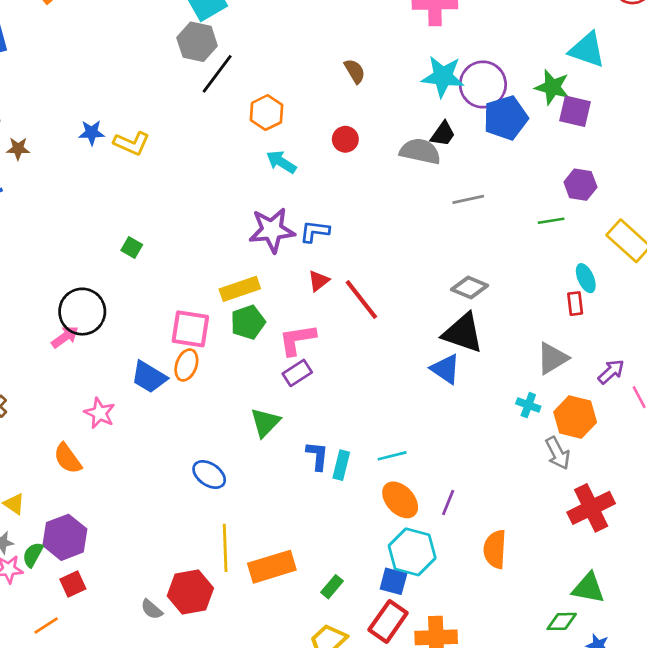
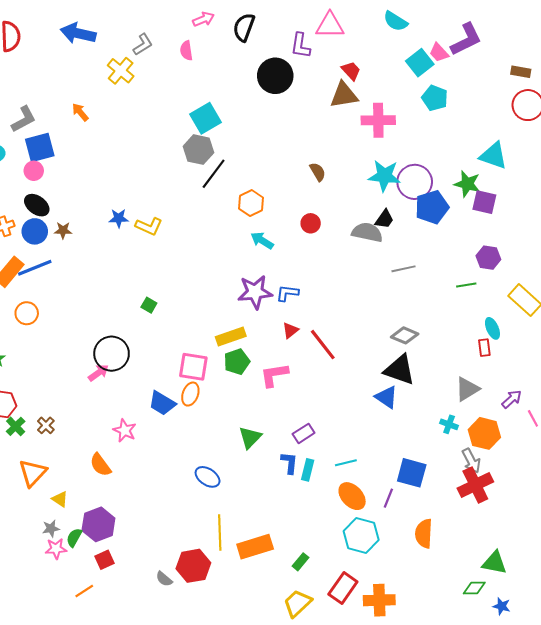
purple rectangle: (297, 373) -> (304, 433), moved
red cross: (591, 508) -> (475, 485), moved
blue square: (393, 581) -> (412, 473), moved, size x1.4

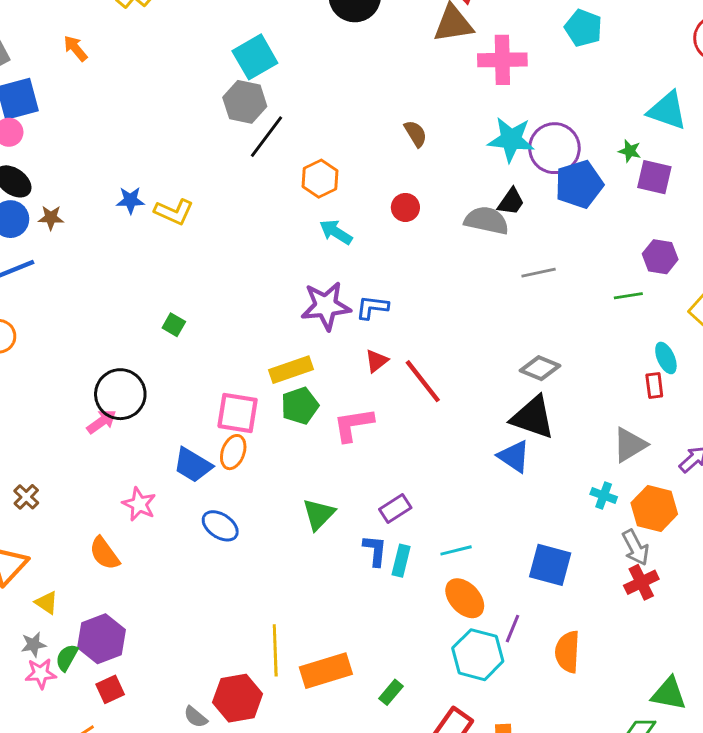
green star: (467, 184) -> (630, 151), size x0.6
blue ellipse: (208, 477) -> (220, 526), moved
red cross: (475, 485) -> (641, 582), size x0.7
purple line: (388, 498) -> (513, 629), moved

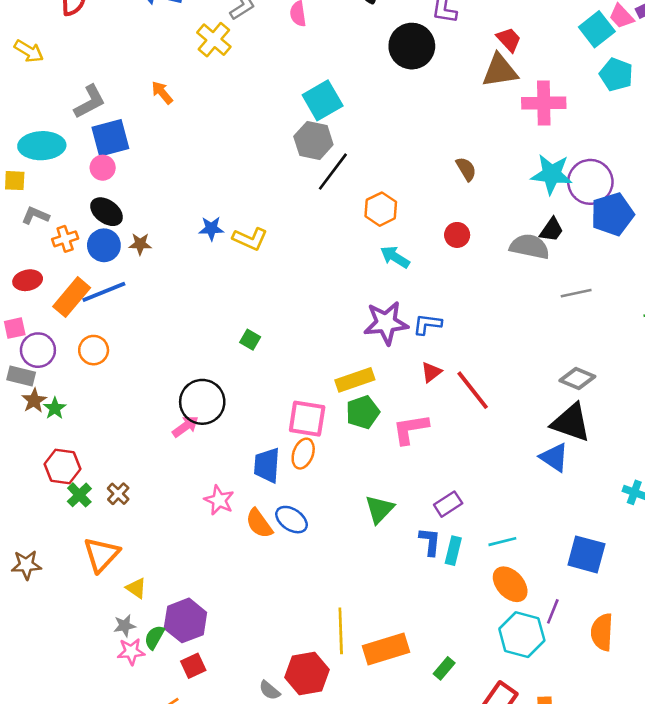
blue trapezoid: (193, 465) -> (267, 465), turned 63
orange semicircle: (104, 553) -> (259, 523), moved

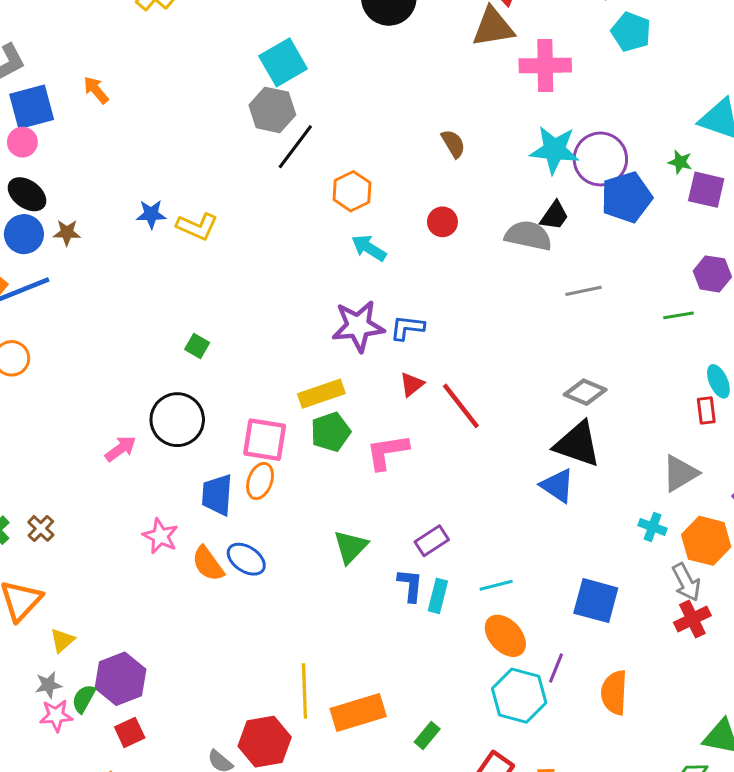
orange arrow: (162, 93) -> (96, 90), moved
black circle: (202, 402) -> (177, 420), moved
yellow triangle: (136, 588) -> (62, 640), turned 45

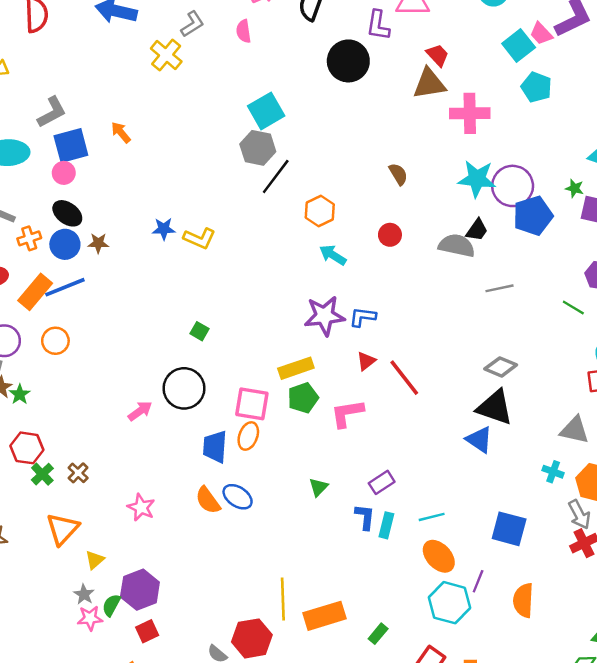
green line: (679, 315) -> (573, 307), turned 40
gray triangle: (680, 473) -> (575, 430), turned 44
pink star: (160, 536) -> (141, 507), moved
green triangle: (350, 547) -> (319, 487), size x0.7
gray star: (48, 685) -> (84, 594), turned -30

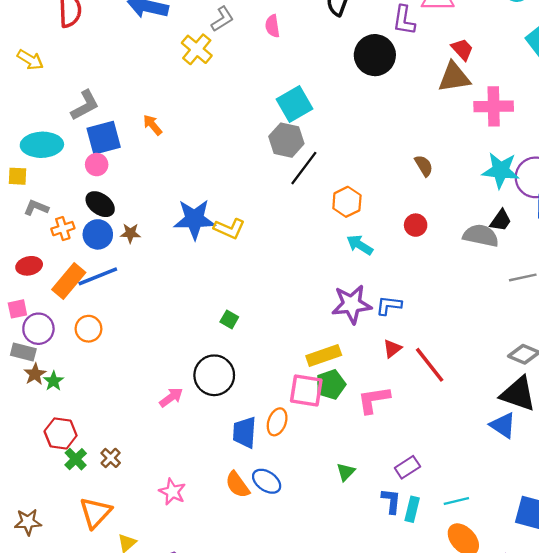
blue star: (164, 229) -> (194, 219), size x1.8
pink square: (252, 404) -> (306, 390), moved

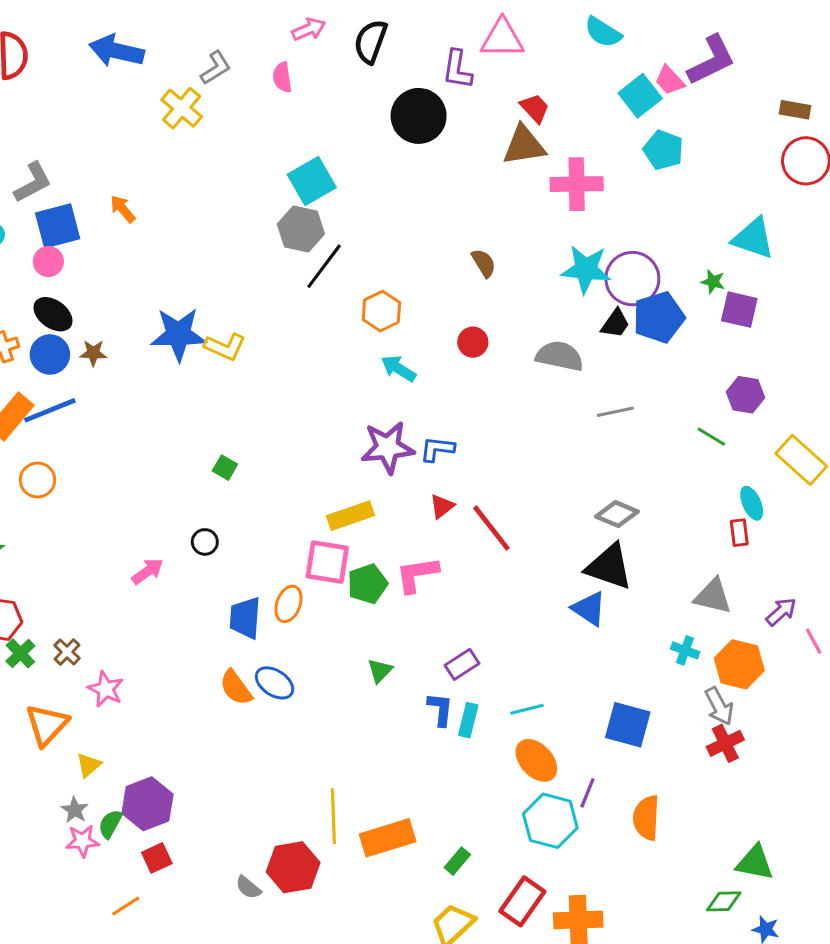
black trapezoid: (501, 220) -> (615, 324), moved
black circle: (214, 375) -> (205, 542), size x0.5
green pentagon: (331, 385) -> (367, 584), moved
pink star: (172, 492) -> (106, 689), moved

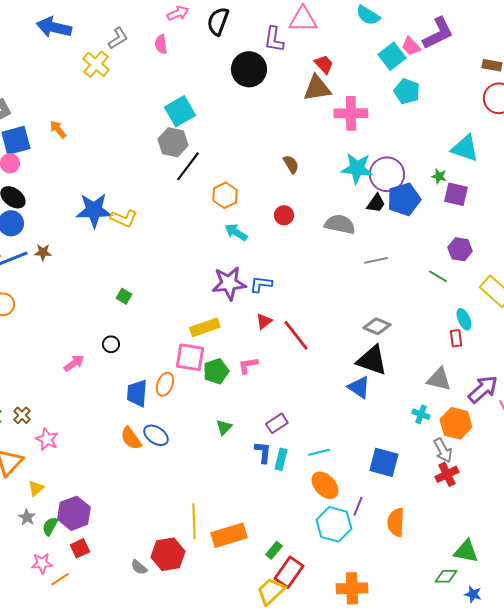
brown star: (93, 353) -> (43, 252), moved
pink L-shape: (417, 574) -> (248, 365), size x0.7
purple arrow: (781, 612) -> (483, 389), size x1.5
pink star: (82, 841) -> (42, 563), moved
red rectangle: (522, 901) -> (289, 572), moved

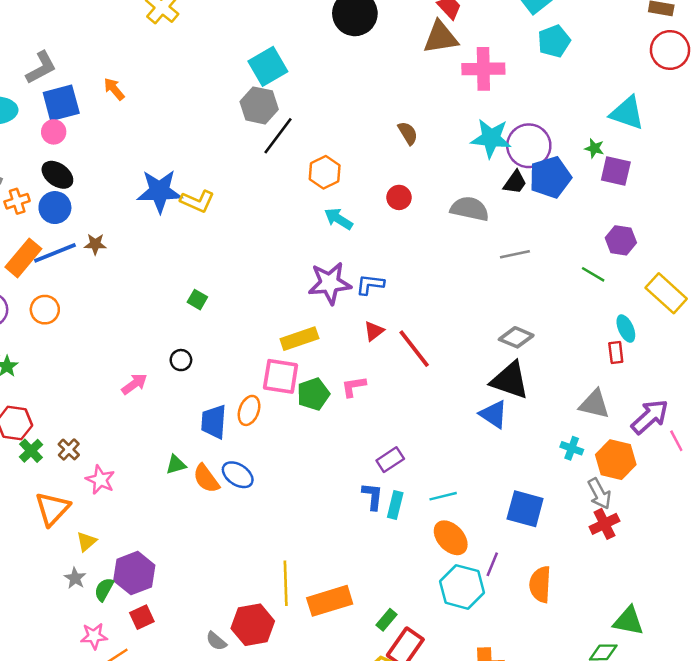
cyan pentagon: (407, 91) -> (554, 41), turned 30
green triangle: (224, 427) -> (176, 465), moved, turned 30

